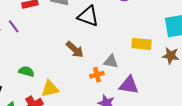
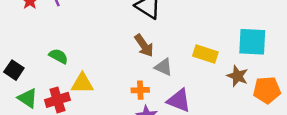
brown arrow: (75, 49) -> (144, 45), moved
orange cross: (97, 75) -> (140, 90), moved

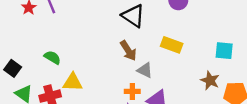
cyan square: (252, 42) -> (224, 51), size x0.7
yellow rectangle: (205, 54) -> (172, 45), moved
orange cross: (140, 90) -> (132, 91), moved

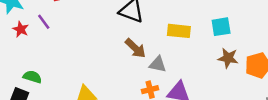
cyan square: (224, 51) -> (221, 27), moved
green semicircle: (52, 57) -> (32, 77), moved

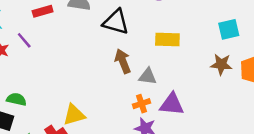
cyan square: (221, 27) -> (229, 29), moved
brown arrow: (135, 48) -> (123, 61), turned -150

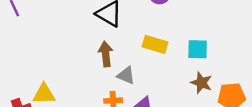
cyan square: (229, 29) -> (198, 49), moved

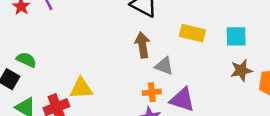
brown star: (201, 83) -> (241, 70), turned -30

